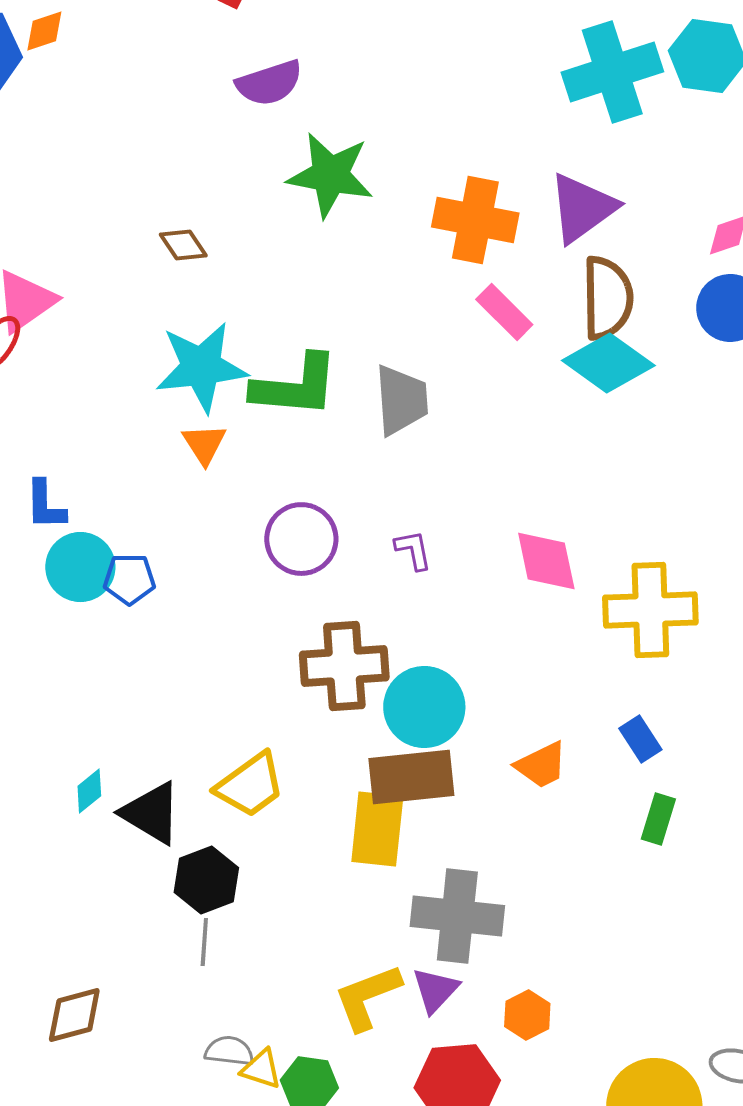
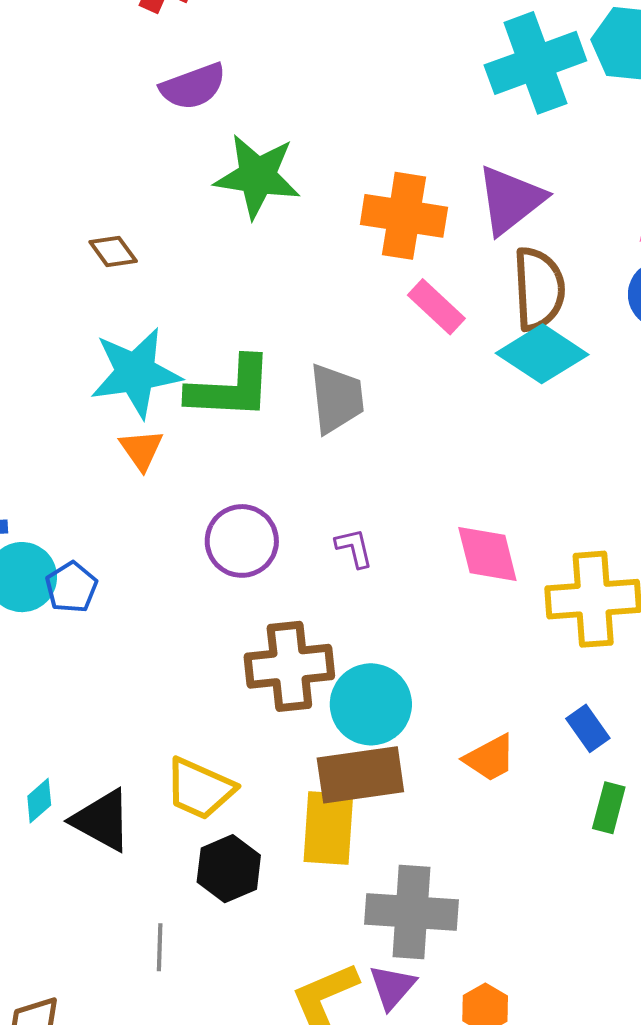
blue pentagon: (129, 579) -> (71, 587), turned -30
yellow trapezoid: (250, 785) -> (200, 789), turned 62
black hexagon: (206, 880) -> (229, 869), moved

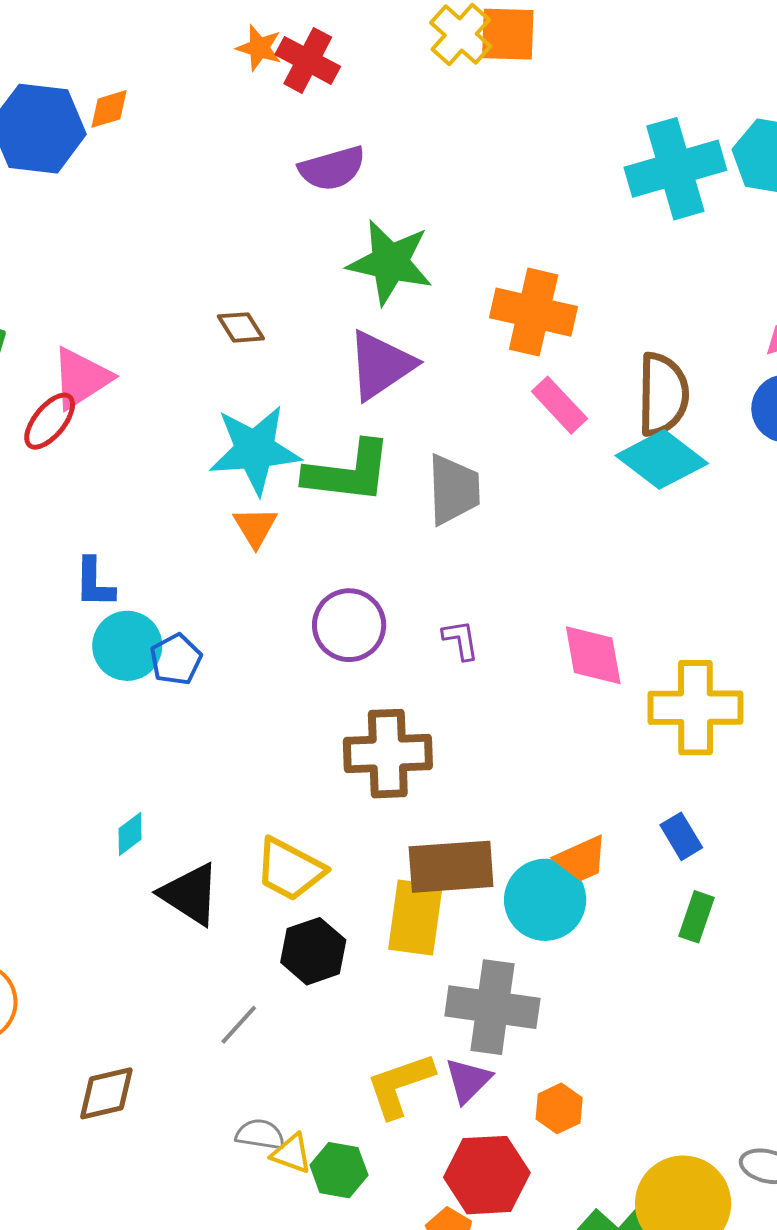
purple triangle: (510, 200) -> (381, 365), moved
cyan circle: (371, 704) -> (545, 900), moved
cyan diamond: (39, 801) -> (130, 834), moved
gray line: (160, 947) -> (239, 1025), turned 36

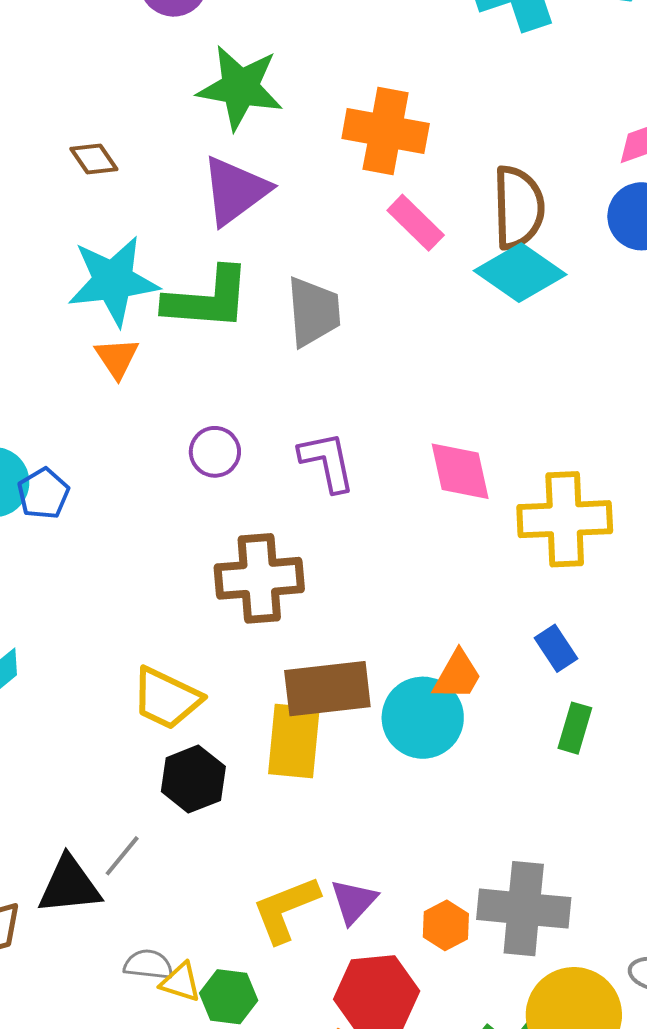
purple circle: (349, 625) -> (215, 452), size x0.7
purple L-shape: (461, 640) -> (327, 462), size x1.5
orange trapezoid: (581, 859) -> (457, 675), turned -34
black triangle: (190, 894) -> (69, 885), moved, turned -36
gray cross: (492, 1007) -> (524, 909), moved

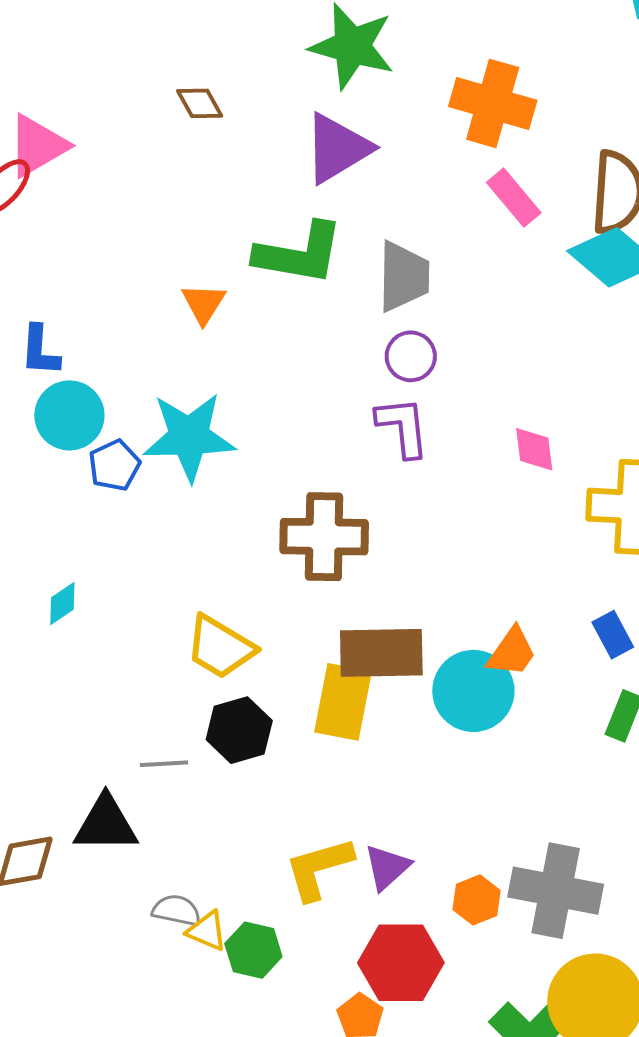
cyan star: (113, 281) -> (189, 437), moved
purple circle: (215, 452) -> (411, 356), moved
pink diamond: (460, 471) -> (534, 449), size x0.7
blue pentagon: (43, 494) -> (114, 465), moved
gray line: (122, 856) -> (164, 764), moved, turned 42

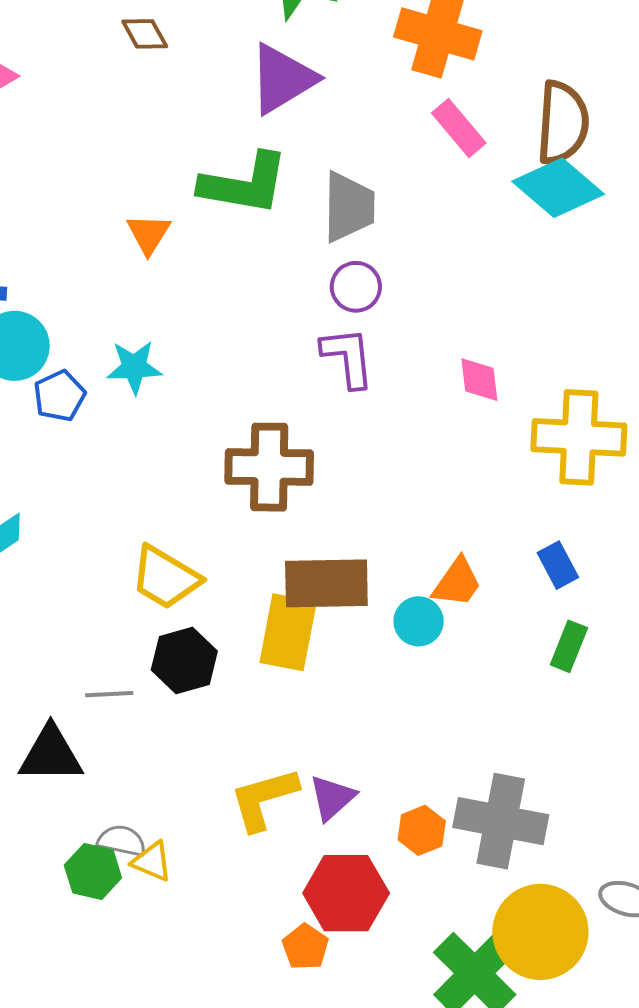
cyan star: (189, 437) -> (134, 367), size x0.6
cyan circle: (473, 691) -> (419, 621), size x0.6
green hexagon: (253, 950) -> (93, 871), moved

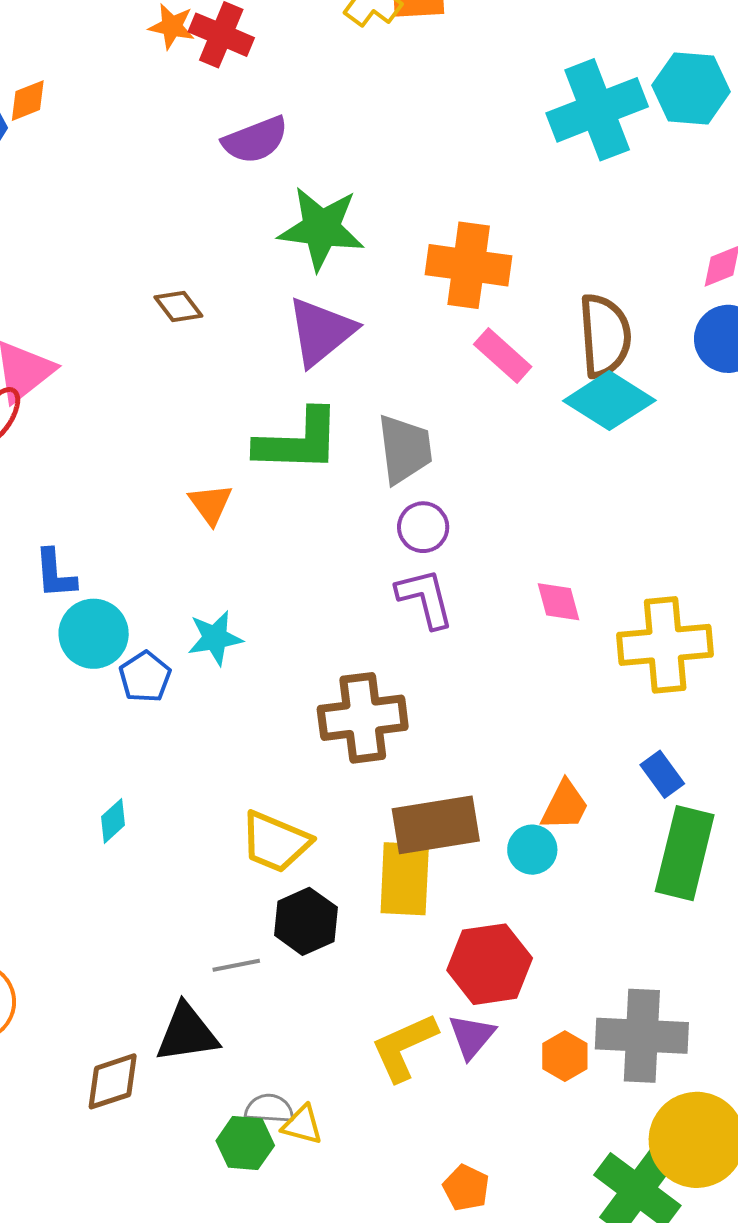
green rectangle: (569, 646) -> (685, 853), size x1.8
red hexagon: (346, 893) -> (490, 964), moved

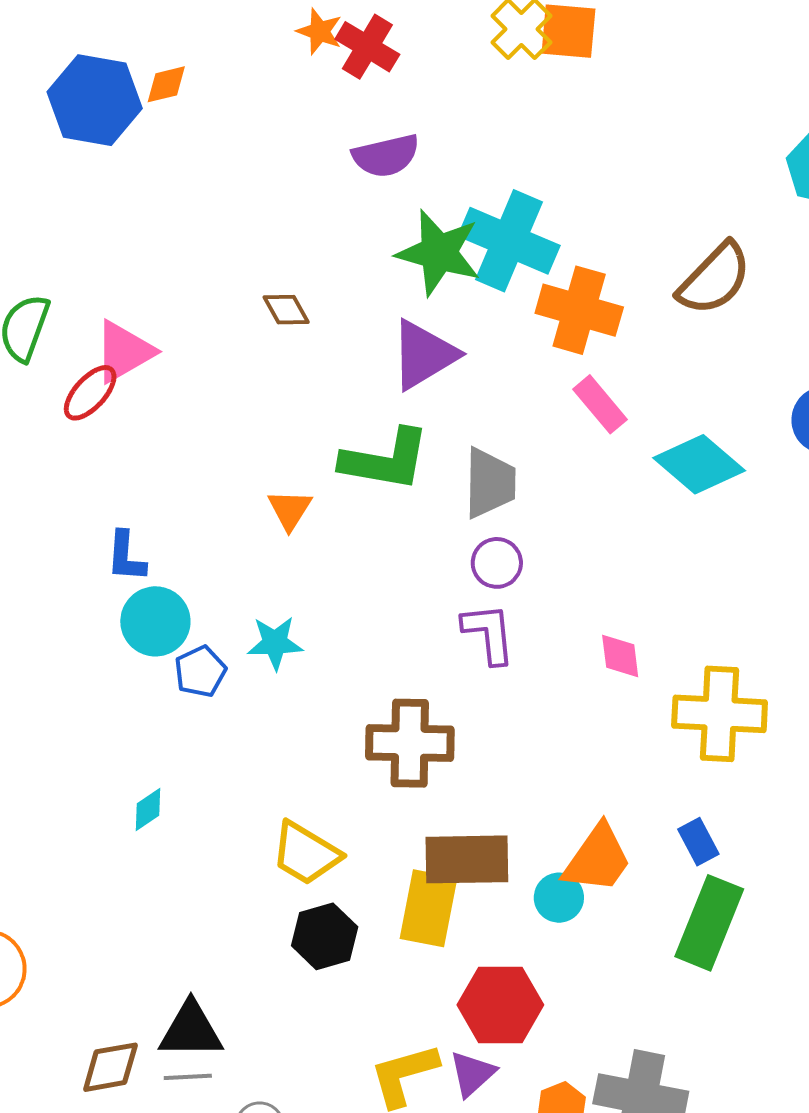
cyan cross: (597, 110) -> (509, 241), moved, turned 36
brown semicircle: (605, 336) -> (714, 279), moved, turned 40
orange trapezoid: (565, 806) -> (597, 859), size x1.4
gray line: (236, 965) -> (188, 1077), moved

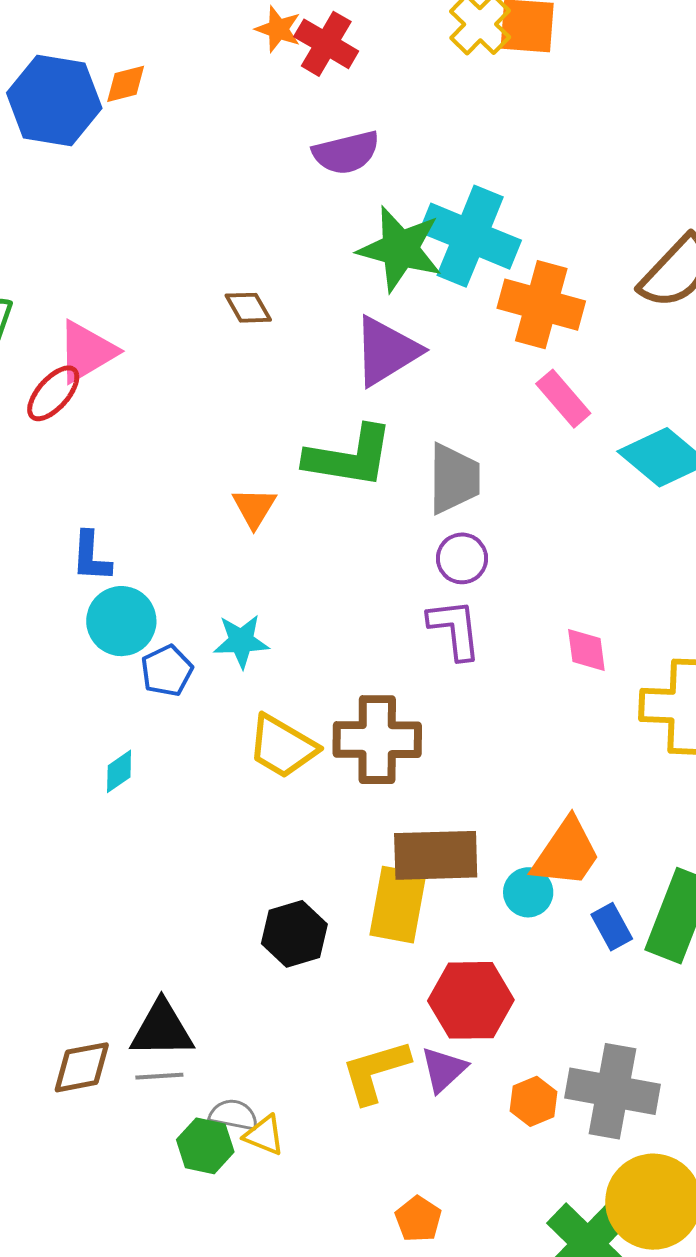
cyan diamond: (148, 809) -> (119, 771), moved
blue rectangle: (698, 842) -> (612, 927), moved
yellow trapezoid: (306, 853) -> (282, 746), moved

